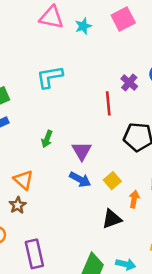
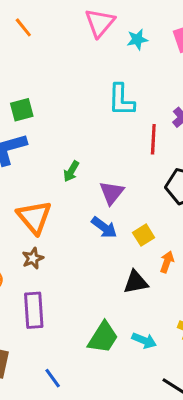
pink triangle: (51, 17) -> (100, 23), turned 50
cyan L-shape: (50, 77) -> (121, 100), moved, turned -88
orange triangle: (23, 180) -> (34, 217), size x1.4
brown star: (18, 205) -> (33, 258), moved

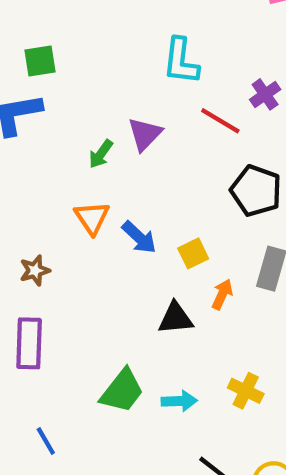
red line: (153, 139) -> (220, 121), turned -68
purple triangle: (112, 193) -> (145, 134), moved
orange triangle: (34, 217) -> (92, 218), moved, size x0.7
cyan arrow: (144, 340) -> (179, 401), turned -30

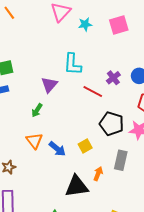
purple triangle: (145, 134) -> (49, 85), moved
yellow square: (193, 253) -> (85, 146), moved
black triangle: (176, 318) -> (77, 186), size x1.4

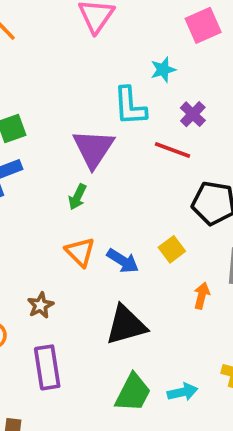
cyan star: (85, 24) -> (163, 70), moved
purple cross: (113, 78) -> (193, 114), moved
purple triangle: (49, 85) -> (93, 148), size x1.4
black triangle: (77, 186) -> (126, 325), moved

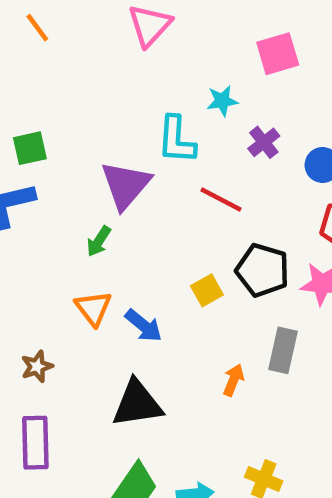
purple cross: (193, 114) -> (264, 142), moved
yellow square: (172, 249) -> (207, 290), moved

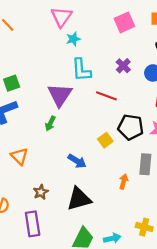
cyan star: (222, 101) -> (73, 39), moved
orange triangle: (93, 308) -> (20, 156), moved
brown star: (37, 366) -> (41, 192), moved

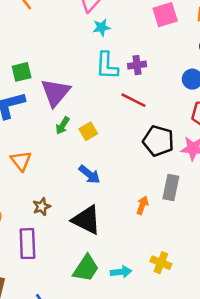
purple cross: (123, 66) -> (137, 65), moved, turned 32
purple triangle: (60, 95) -> (56, 92), moved
yellow square: (105, 140) -> (88, 131), moved
black triangle: (79, 199) -> (86, 220), turned 36

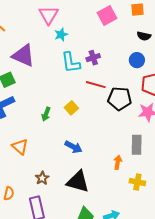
purple triangle: (56, 92) -> (23, 55), moved, turned -35
yellow square: (88, 131) -> (71, 108), moved
black pentagon: (158, 141) -> (120, 99), moved
yellow cross: (161, 263) -> (137, 182), moved

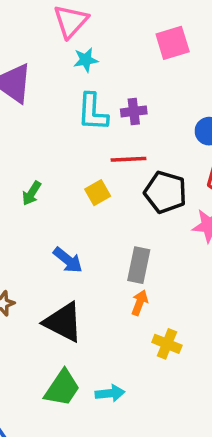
red line: (96, 85) -> (129, 159), turned -30
yellow square: (71, 108) -> (98, 193), moved
gray rectangle: (137, 145) -> (139, 265), moved

